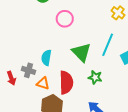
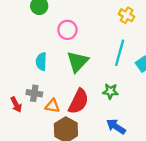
green triangle: (81, 52) -> (78, 62), moved, turned 35
cyan semicircle: (46, 58) -> (41, 62), moved
red semicircle: (66, 83) -> (79, 101), turned 35

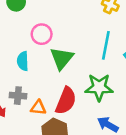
pink circle: (67, 30) -> (42, 34), moved
green star: (110, 91) -> (99, 87), size x1.6

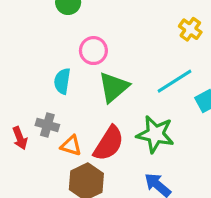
cyan line: (106, 45) -> (175, 81), turned 36

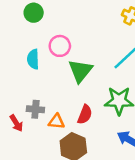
cyan semicircle: (62, 81) -> (33, 59), moved
red semicircle: (109, 143) -> (85, 115), size x0.7

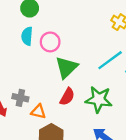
cyan semicircle: (33, 59) -> (27, 36), moved
red semicircle: (85, 115) -> (67, 97), moved

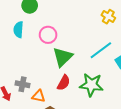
cyan semicircle: (27, 36) -> (18, 30), moved

